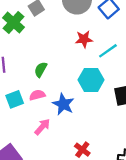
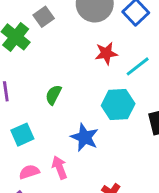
pink semicircle: (37, 95) -> (29, 172), moved
pink arrow: (42, 127) -> (59, 167), turned -60

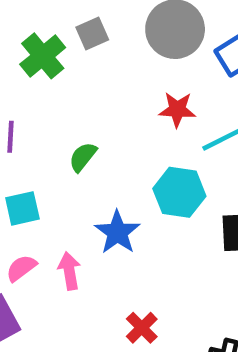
pink semicircle: (29, 172) -> (21, 268), turned -30

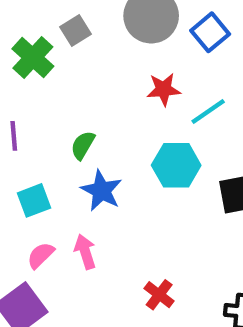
blue star: (117, 232) -> (101, 191), moved

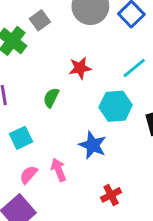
red star: (164, 89) -> (80, 68), moved
blue star: (101, 191) -> (93, 145), moved
red cross: (159, 295) -> (111, 195), turned 30

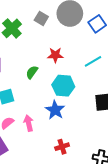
gray square: (40, 20) -> (41, 18), moved, turned -32
cyan hexagon: (116, 106) -> (63, 86), moved

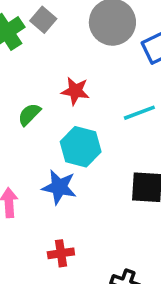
gray square: (41, 18) -> (43, 20), moved
blue star: (55, 110) -> (59, 187), turned -30

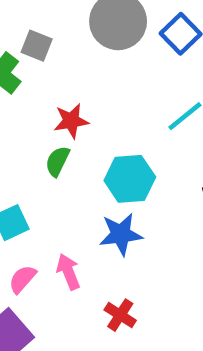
red star: (75, 91) -> (71, 121), moved
red cross: (61, 253) -> (120, 315), moved, turned -30

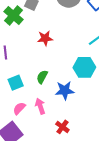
green semicircle: (57, 161) -> (42, 77), moved
cyan hexagon: (130, 179) -> (84, 67), moved

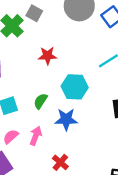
cyan hexagon: (84, 67) -> (75, 87), moved
pink arrow: (40, 106) -> (36, 136), turned 35

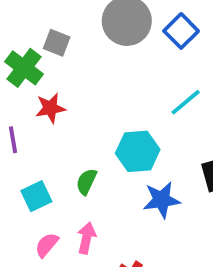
red star: (47, 56) -> (50, 108), moved
blue star: (66, 119) -> (162, 200), moved

